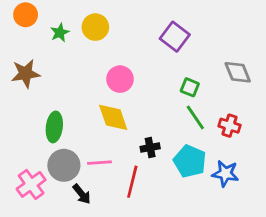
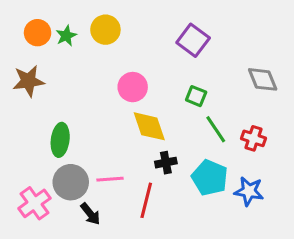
orange circle: (26, 15) -> (38, 33), moved
green square: (190, 87) -> (196, 96), moved
yellow diamond: (113, 117) -> (149, 126), moved

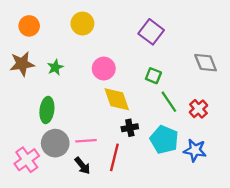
green star: (66, 36) -> (55, 67), moved
red cross: (253, 138) -> (198, 109), turned 30
black arrow: (90, 214) -> (82, 166), moved

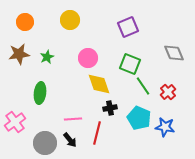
purple square: (151, 32) -> (128, 27), turned 30
green square: (153, 76) -> (130, 64), size x1.5
gray circle: (55, 143) -> (45, 143), moved
pink cross: (27, 160) -> (15, 122), moved

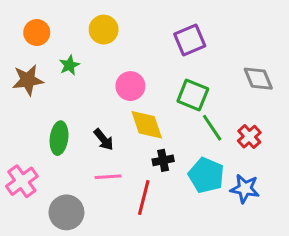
green star: (47, 57) -> (69, 65), moved
black arrow: (70, 140) -> (104, 140), moved

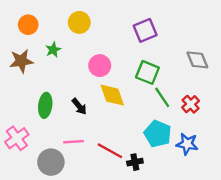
black cross: (163, 160) -> (135, 162), moved
pink line: (108, 177) -> (74, 142), moved
red line: (144, 198) -> (110, 151), turned -75

